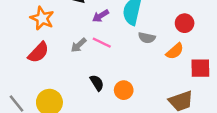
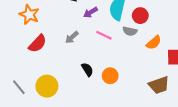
orange star: (42, 18) -> (29, 15), moved
red circle: (185, 23) -> (140, 16), moved
pink line: (102, 43) -> (104, 35), moved

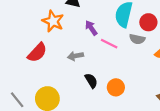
purple arrow: (90, 12) -> (91, 28), moved, turned 88
orange star: (29, 15) -> (53, 21), moved
gray arrow: (72, 37) -> (75, 56), moved, turned 32

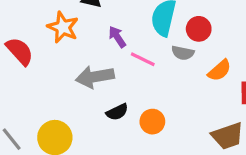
red semicircle: (37, 53) -> (20, 51), moved, turned -85
gray arrow: (75, 56) -> (95, 77), size x1.6
black semicircle: (91, 81) -> (117, 112), turned 96

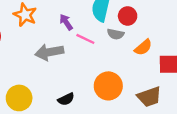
black semicircle: (117, 112) -> (66, 99), moved
orange circle: (152, 122) -> (108, 86), moved, size x1.5

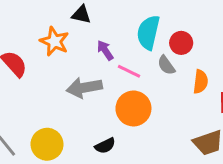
gray semicircle: (116, 34) -> (166, 65), turned 42
orange semicircle: (143, 47) -> (201, 82), turned -42
orange circle: (108, 86) -> (133, 108), moved

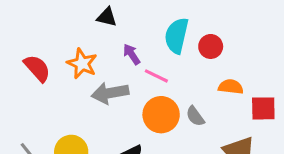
orange star: (54, 41) -> (82, 64), moved
gray semicircle: (166, 65) -> (195, 116), moved
orange semicircle: (201, 82) -> (231, 87), turned -90

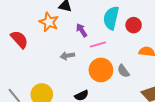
orange star: (82, 64) -> (49, 22), moved
pink line: (156, 76) -> (98, 44), turned -42
gray arrow: (110, 93) -> (67, 56), size x0.6

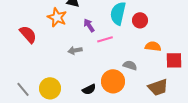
orange circle: (101, 70) -> (113, 81), moved
gray semicircle: (123, 71) -> (130, 65), turned 144

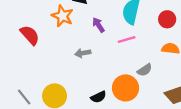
red circle: (140, 20) -> (167, 19), moved
pink line: (105, 39) -> (127, 40), moved
gray semicircle: (130, 65) -> (145, 70), turned 128

